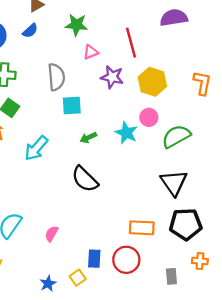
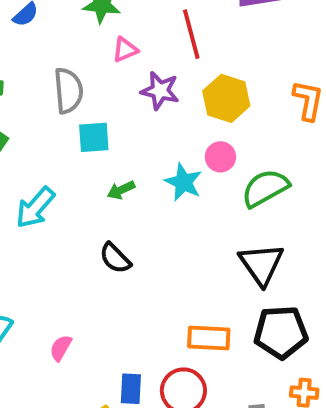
black semicircle: (85, 179) -> (115, 258), size x0.7

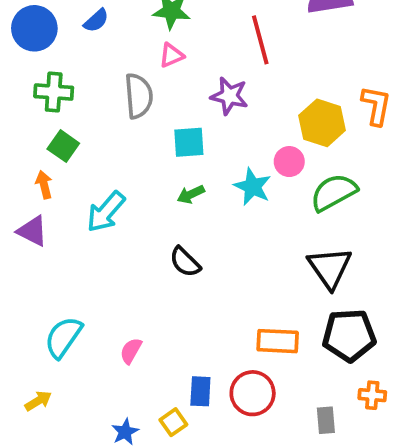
pink triangle: (125, 50) -> (171, 55), moved
yellow hexagon: (226, 98) -> (322, 123), moved
cyan square: (94, 137) -> (189, 142), moved

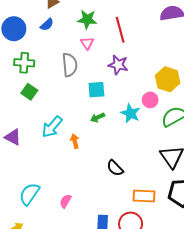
red line: (260, 40) -> (120, 30), moved
pink triangle: (171, 55) -> (87, 43), turned -40
orange arrow: (44, 185) -> (75, 141), moved
black semicircle: (185, 262) -> (115, 168), moved

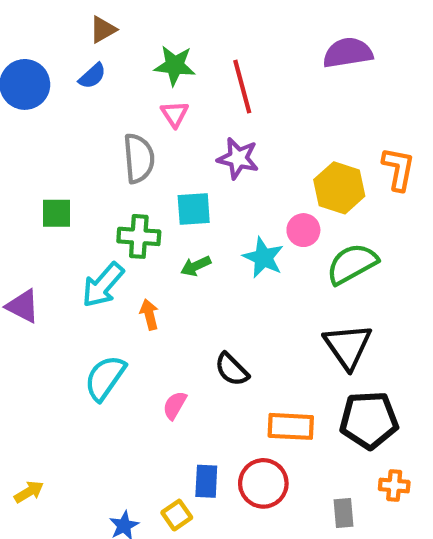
green cross: (24, 63) -> (139, 236), moved
green square: (29, 92) -> (56, 213), turned -35
cyan semicircle: (29, 194) -> (105, 378), moved
pink semicircle: (65, 201) -> (175, 405), moved

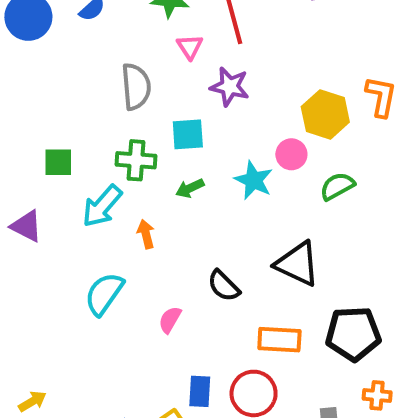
pink triangle: (175, 114) -> (190, 47), moved
green square: (56, 213) -> (58, 162), moved
green semicircle: (352, 264) -> (337, 186), size x0.7
black triangle: (348, 346) -> (297, 264), moved, turned -30

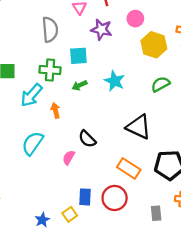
pink circle: (291, 154) -> (135, 19), moved
black semicircle: (224, 286) -> (87, 139), moved
orange rectangle: (279, 340) -> (129, 168), turned 30

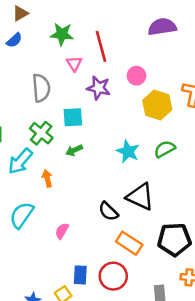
green cross: (50, 70) -> (41, 133), turned 35
cyan star: (115, 81) -> (128, 151), moved
black semicircle: (87, 139) -> (108, 211), moved

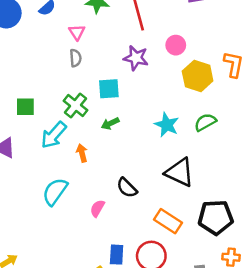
pink triangle: (74, 63) -> (77, 32), moved
gray semicircle: (41, 88) -> (76, 58), size x0.6
black semicircle: (108, 211) -> (127, 188), moved

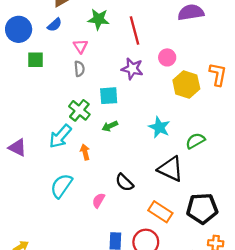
green square: (25, 107) -> (35, 60), moved
green semicircle: (205, 122) -> (195, 141), moved

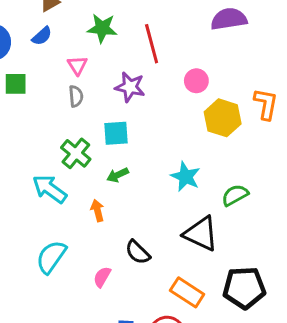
purple star: (132, 69) -> (130, 87), moved
cyan arrow: (60, 136) -> (50, 189), turned 85
orange arrow: (85, 152) -> (97, 211), moved

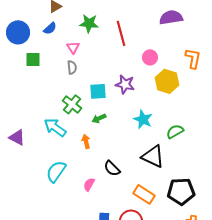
purple star: (130, 87) -> (125, 84), moved
orange L-shape: (266, 104) -> (193, 58), moved

